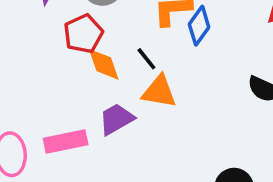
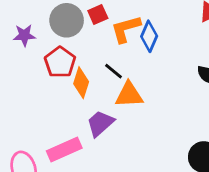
orange diamond: (104, 64) -> (81, 83), turned 48

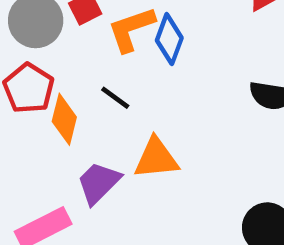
orange triangle: (129, 95) -> (156, 158), moved

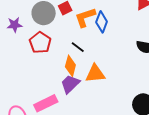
orange diamond: (64, 119) -> (70, 66), moved

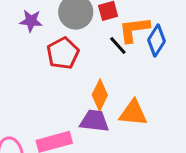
black line: (78, 47) -> (118, 46), moved
purple trapezoid: (70, 84) -> (94, 121), turned 40

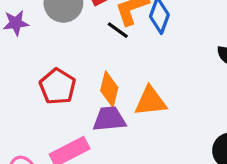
red pentagon: (63, 53) -> (58, 86), moved

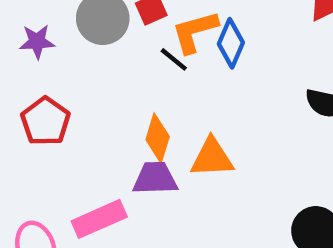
red pentagon: (58, 86) -> (45, 121), moved

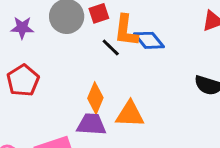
orange L-shape: (195, 32) -> (126, 31), turned -72
blue diamond: (231, 43) -> (149, 40), turned -68

